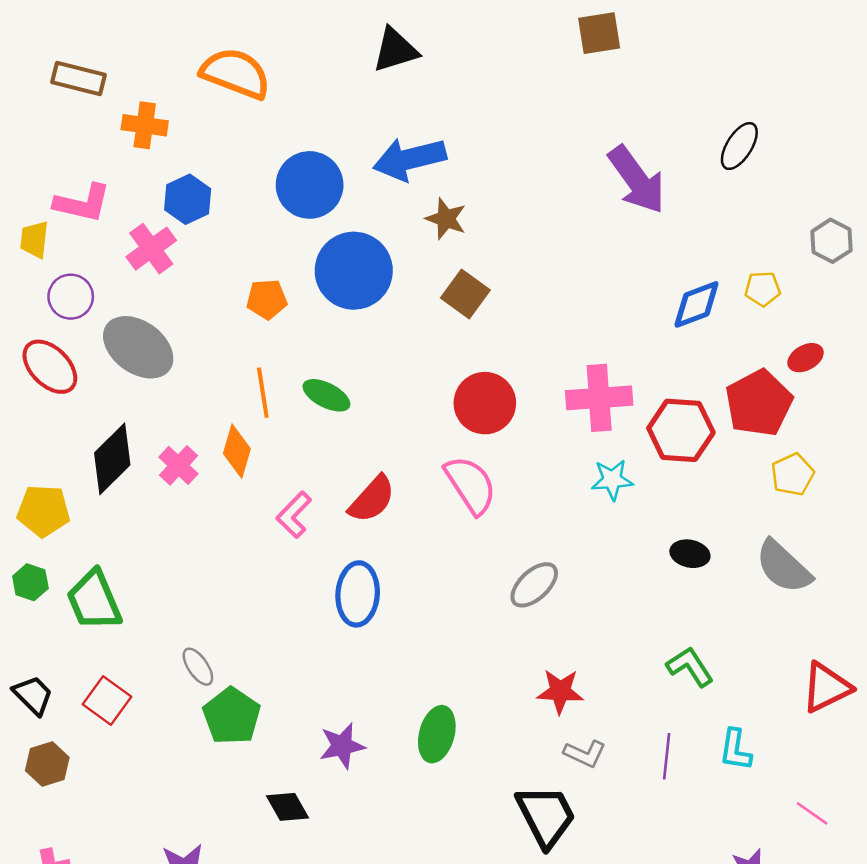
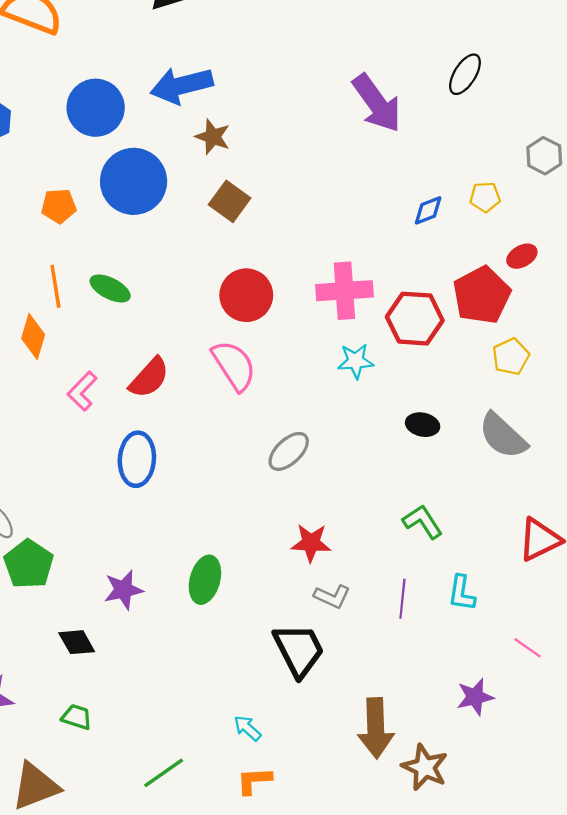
blue diamond: (696, 304) -> (428, 210), size x0.7

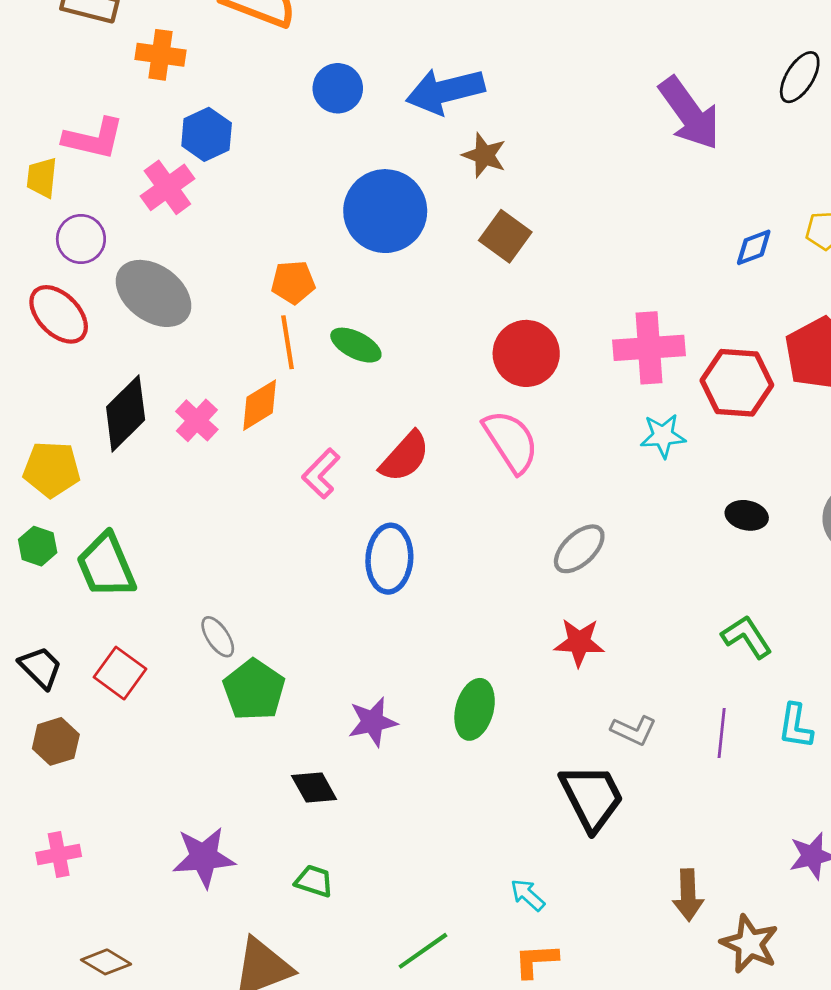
blue circle: (96, 108) -> (338, 88), moved, size x0.7
orange pentagon: (59, 206) -> (293, 282), moved
orange diamond: (33, 336) -> (260, 405), turned 42
red star: (311, 543) -> (579, 642), moved
brown arrow: (376, 728) -> (688, 895), size x0.7

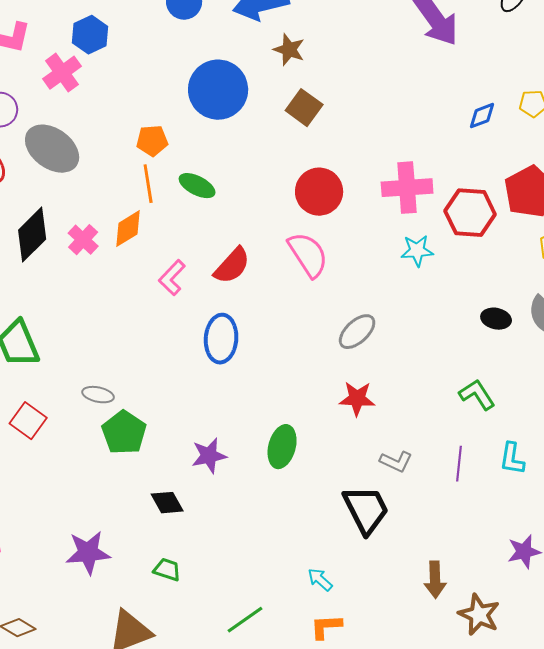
black ellipse: (747, 515) -> (496, 319), moved
gray ellipse: (218, 637) -> (98, 395), turned -44

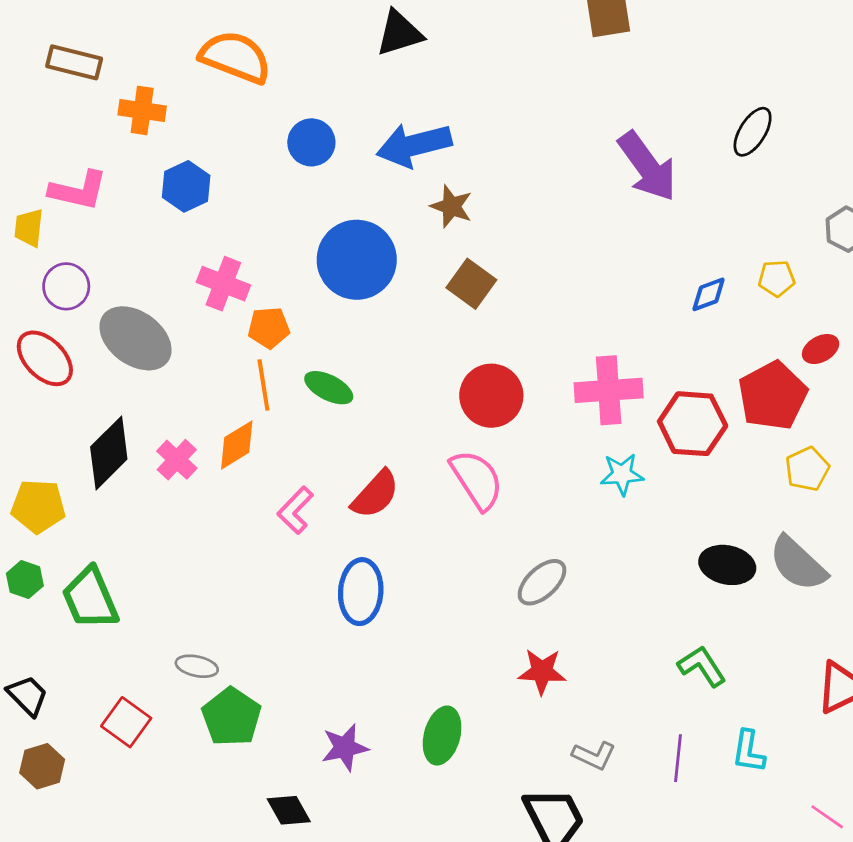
pink cross: (62, 73) -> (223, 284), moved, turned -33
black ellipse: (496, 319) -> (727, 565), size x1.4
red square: (28, 421) -> (126, 722), moved

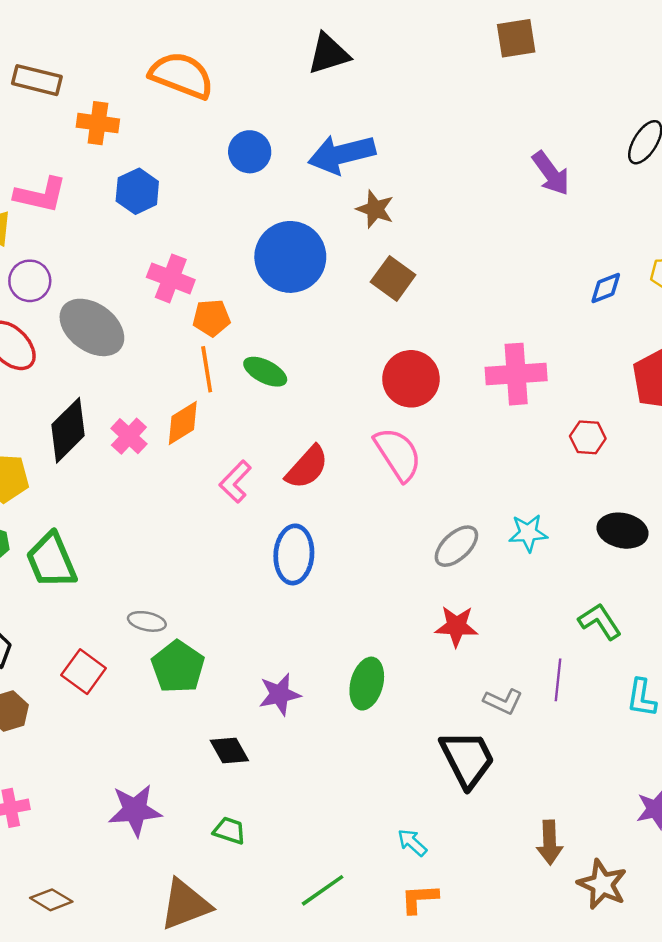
purple arrow: (647, 166) -> (551, 173), size x0.7
red hexagon: (693, 424) -> (588, 437), moved, size x0.6
cyan star: (622, 474) -> (528, 533), moved
purple line: (678, 758) -> (558, 680), moved

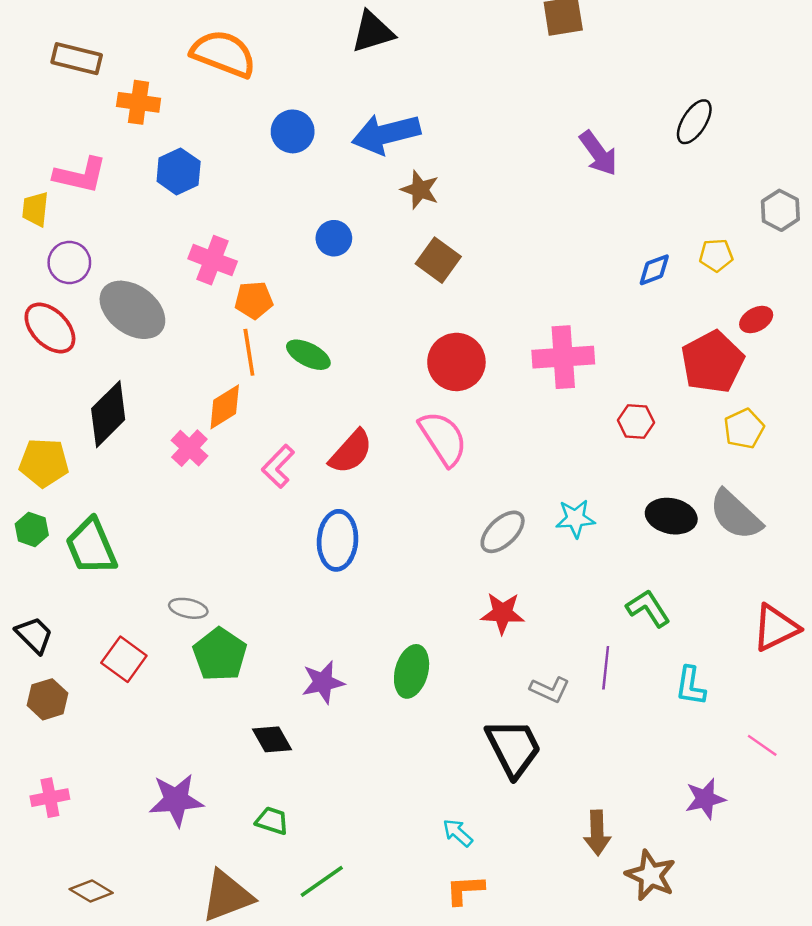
blue circle: (290, 257) -> (334, 238), size x0.5
pink cross: (129, 436) -> (189, 448), moved
green line: (323, 890) -> (322, 881), moved

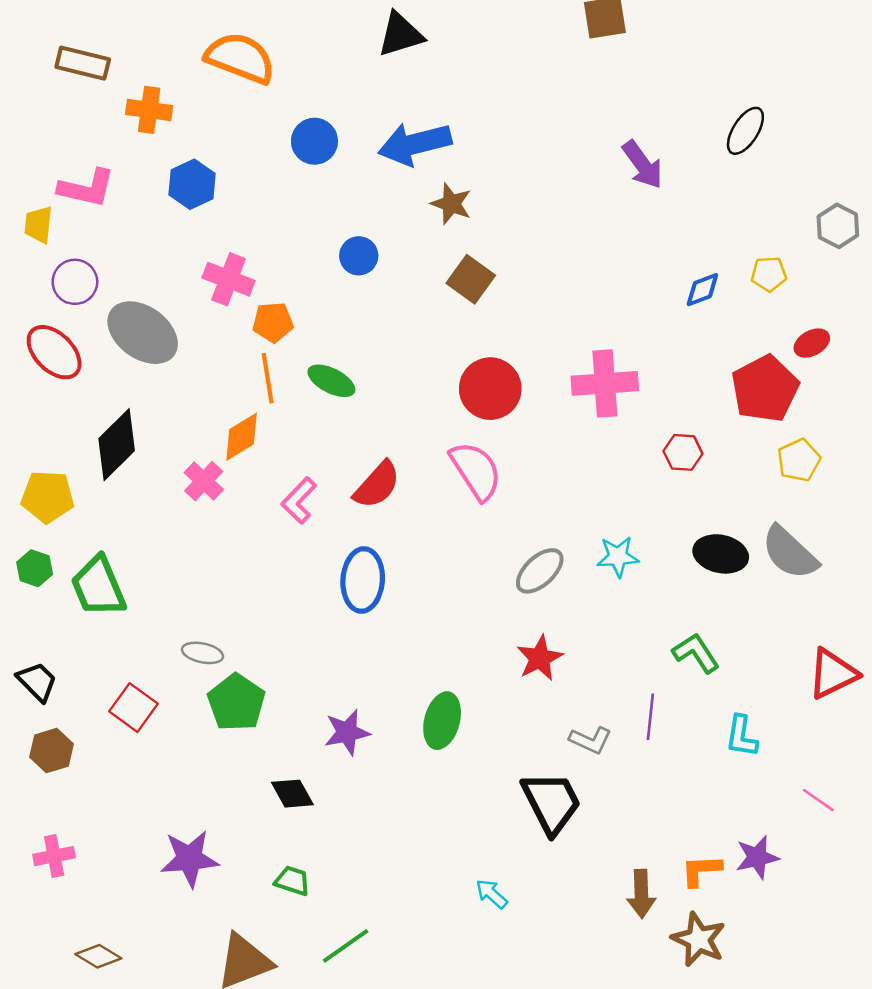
red star: (503, 613) -> (540, 658), turned -30
orange L-shape: (465, 890) -> (701, 870), moved

